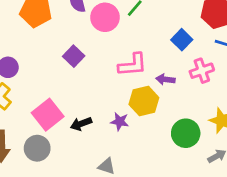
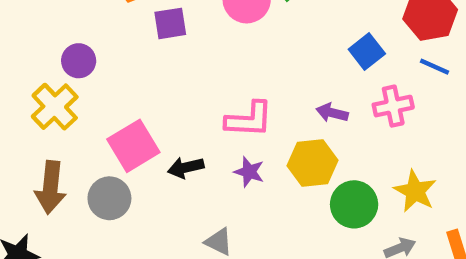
purple square: (74, 56) -> (170, 23), moved, turned 30
pink L-shape: (133, 65) -> (249, 119), moved
yellow hexagon: (144, 101) -> (312, 163), moved

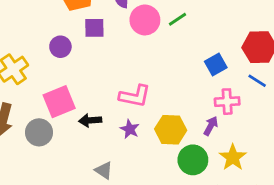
purple circle: (79, 61) -> (60, 47), moved
purple arrow: (332, 113) -> (211, 126), moved, turned 96

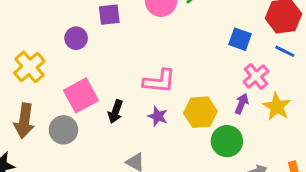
blue square: (216, 65) -> (240, 39), turned -35
pink cross: (227, 102) -> (256, 76), turned -30
black arrow: (90, 120) -> (115, 112), turned -60
yellow star: (233, 157) -> (277, 107), moved

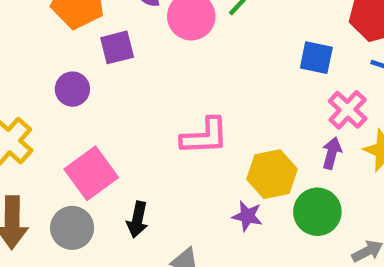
black arrow: (115, 112) -> (137, 220), moved
purple star: (158, 116) -> (247, 216), moved

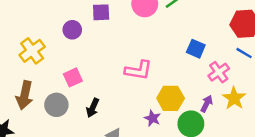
blue square: (316, 58) -> (196, 49), moved
purple arrow: (332, 153) -> (207, 104), moved
pink square: (91, 173) -> (73, 77), size x0.7

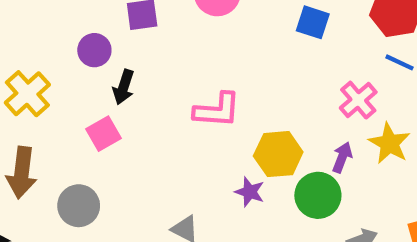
blue square: (196, 49) -> (313, 22), moved
gray circle: (56, 105) -> (79, 206), moved
black arrow: (93, 108) -> (124, 87), moved

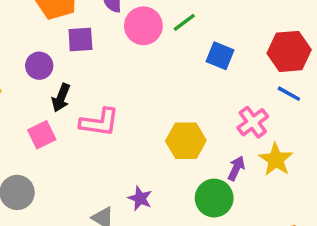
pink L-shape: (217, 110) -> (99, 122), moved
yellow hexagon: (278, 154) -> (186, 141), moved
purple star: (250, 192) -> (140, 198), moved

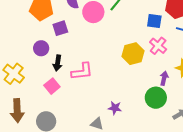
blue square: (220, 56) -> (154, 21), moved
pink cross: (253, 122) -> (158, 46), moved
yellow hexagon: (186, 141) -> (133, 54), moved

